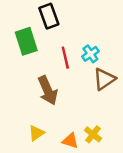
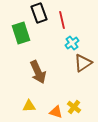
red line: (65, 58) -> (62, 20), moved
yellow triangle: (36, 133) -> (29, 106), turned 32

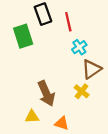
brown arrow: (38, 72) -> (46, 93), moved
yellow cross: (74, 107) -> (82, 91), moved

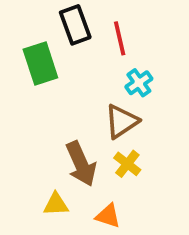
brown triangle: (91, 69) -> (122, 121), moved
yellow cross: (82, 91) -> (127, 164), moved

